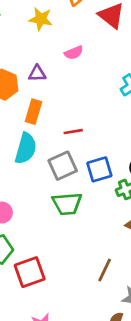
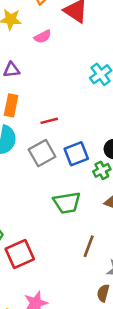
pink semicircle: (74, 53) -> (43, 37), moved
green trapezoid: (67, 204) -> (67, 203), moved

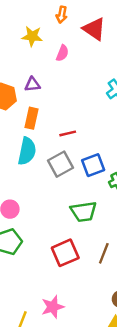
pink semicircle: (43, 37) -> (62, 53), turned -42
red square: (20, 254) -> (65, 253), moved

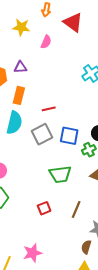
blue square: (93, 165) -> (69, 136), turned 30
red square: (65, 253) -> (44, 208), size x0.6

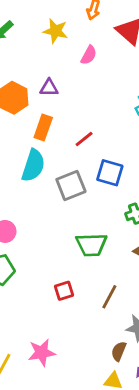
red line: (49, 109) -> (84, 139), moved, turned -32
blue square: (69, 136) -> (110, 173), moved

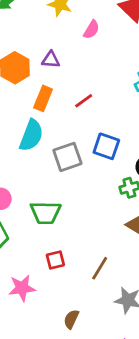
red line: (84, 139) -> (84, 101), moved
green trapezoid: (91, 245) -> (46, 213), moved
brown semicircle: (119, 351) -> (71, 319), moved
pink star: (42, 353) -> (22, 288), moved

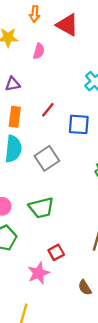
blue square: (106, 146) -> (79, 124), moved
red square: (55, 260) -> (56, 252), moved
brown semicircle: (71, 319) -> (85, 288), turned -42

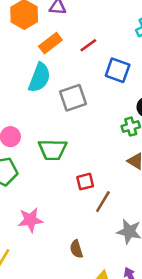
orange rectangle: (15, 117) -> (50, 43), turned 30
red square: (56, 252) -> (85, 182), moved

